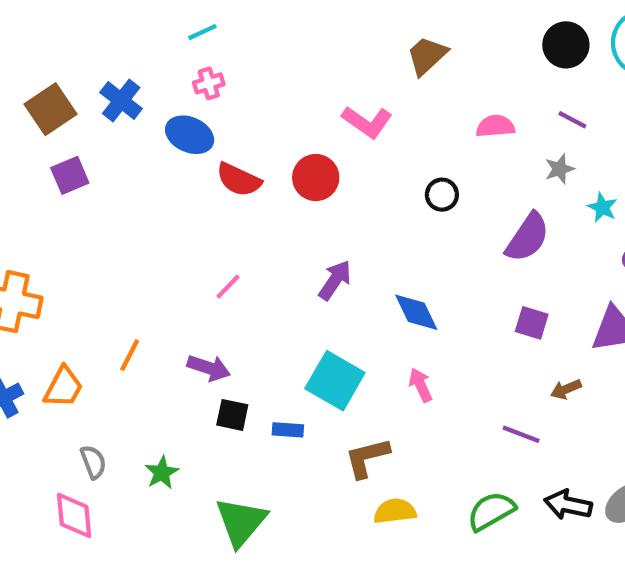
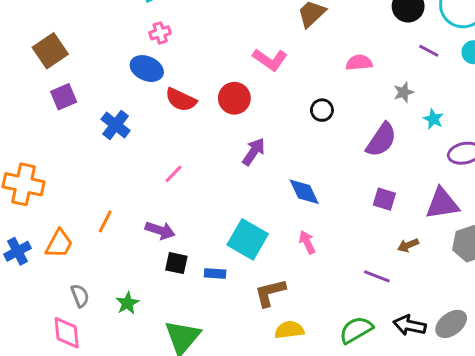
blue cross: (121, 101) -> (116, 125), moved
purple line: (572, 120) -> (429, 51), moved
purple arrow: (335, 280) -> (254, 152), moved

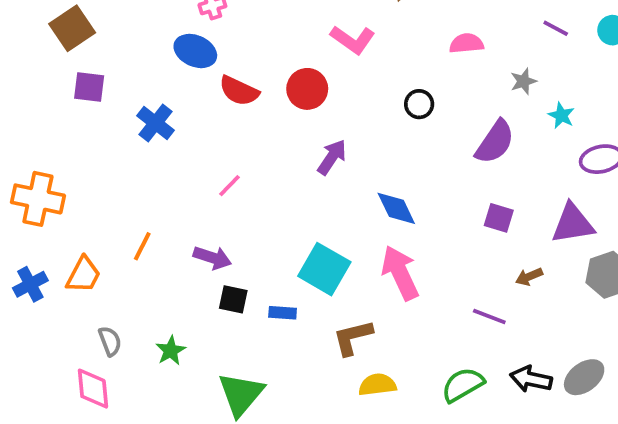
purple square: (64, 97) -> (89, 87), turned 30
pink arrow: (307, 242) -> (400, 273), size x1.8

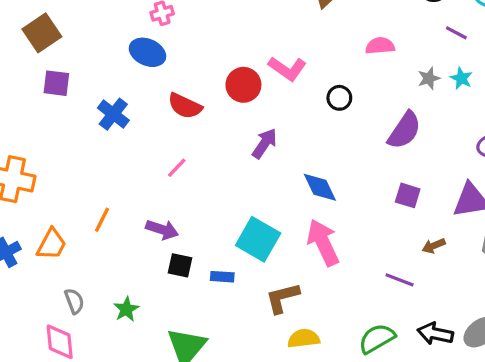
pink L-shape: (353, 40) -> (287, 69), moved
red semicircle: (239, 91) -> (185, 106), moved
cyan star: (561, 115) -> (461, 78), moved

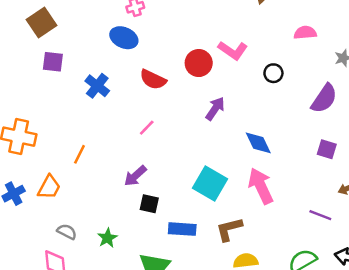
orange line: (102, 220) -> (80, 154), moved
purple arrow: (162, 230) -> (135, 176), turned 120
blue rectangle: (222, 277) -> (182, 229), moved, size x1.5
gray semicircle: (74, 301) -> (67, 232), turned -42

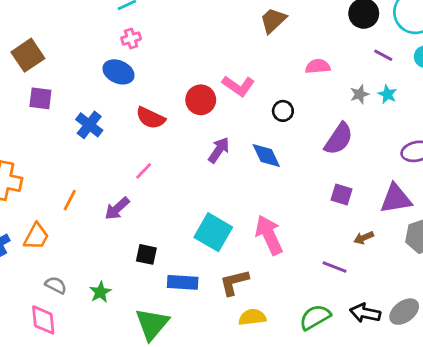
blue diamond: (258, 143) -> (266, 156), moved
purple arrow: (135, 176) -> (117, 208), moved

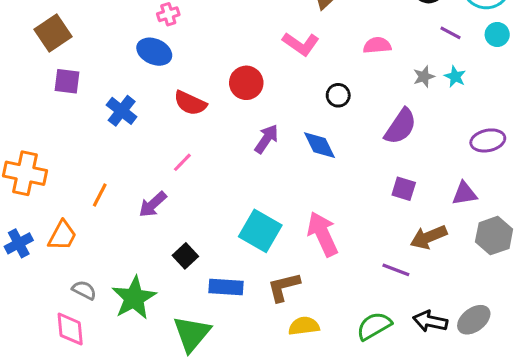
pink L-shape: (238, 86) -> (301, 44), moved
purple triangle: (396, 199) -> (464, 193), size x0.7
brown arrow: (364, 238) -> (429, 237), size x1.6
black square: (146, 254) -> (185, 256), turned 35
green star: (100, 292) -> (134, 298), size x1.8

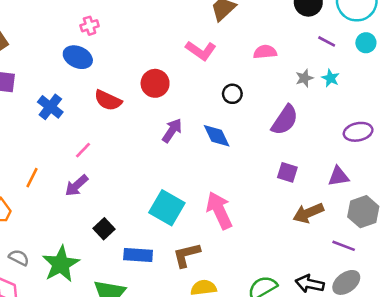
pink line: (182, 162) -> (83, 150), moved
purple line: (396, 270) -> (344, 246), moved

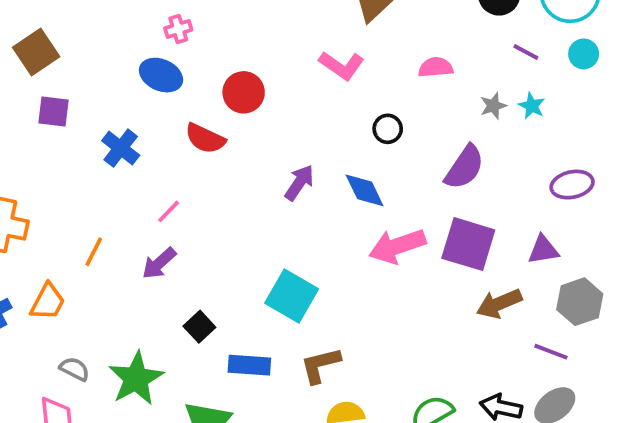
red circle: (155, 83) -> (244, 92), moved
purple square: (287, 172) -> (468, 244), size x1.8
pink arrow: (219, 210) -> (397, 246), moved, turned -84

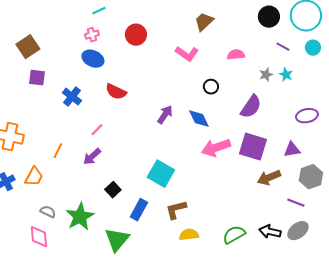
pink cross: (178, 29) -> (92, 35), moved
red circle: (244, 92) -> (136, 35), moved
blue rectangle: (249, 365) -> (139, 210), turned -65

